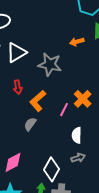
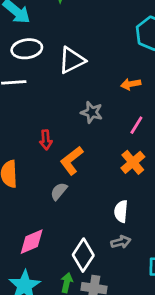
white triangle: (16, 53) -> (72, 60), moved
gray star: (50, 64) -> (92, 112), size x0.7
pink line: (64, 110) -> (136, 125), moved

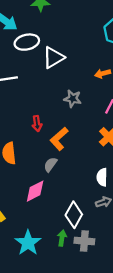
white ellipse: (27, 49) -> (27, 42), moved
pink diamond: (32, 242) -> (35, 191), moved

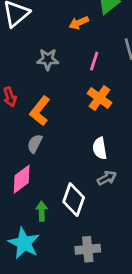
green arrow: (62, 238) -> (42, 211), moved
gray cross: (84, 241) -> (88, 249), moved

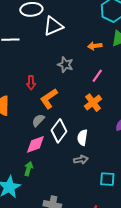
pink diamond: (22, 179) -> (35, 144), moved
white diamond: (74, 200) -> (59, 131), moved

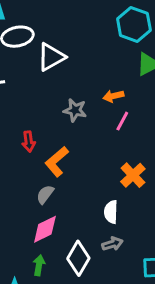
orange arrow: (95, 46) -> (113, 96), moved
orange cross: (93, 103) -> (133, 175), moved
white diamond: (59, 131) -> (78, 258), moved

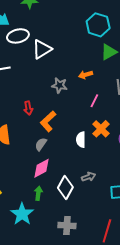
pink line: (122, 121) -> (94, 101), moved
white semicircle: (111, 212) -> (81, 140), moved

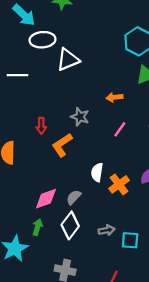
gray star: (59, 85) -> (80, 117), moved
orange cross: (101, 129) -> (119, 184), moved
gray semicircle: (41, 144) -> (74, 197), moved
gray arrow: (88, 177) -> (107, 230), moved

